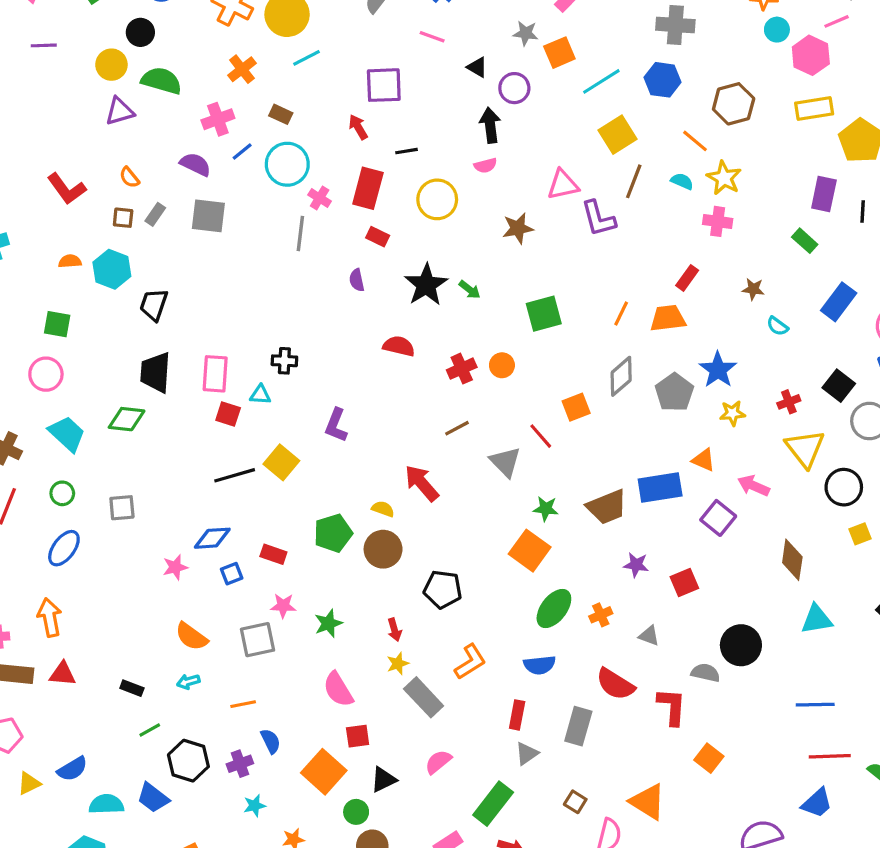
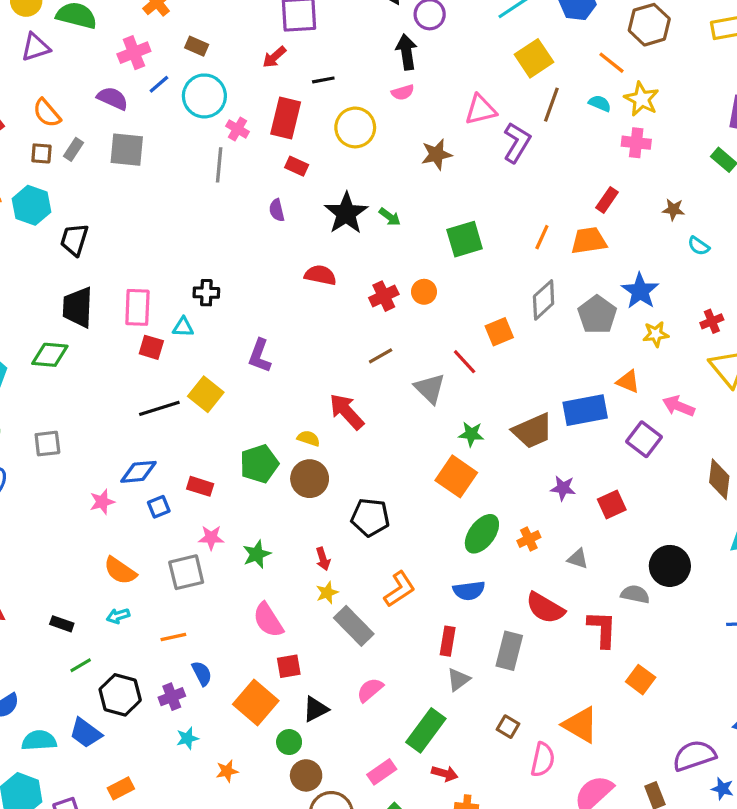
red arrow: (358, 127) -> (274, 57), turned -100
orange semicircle: (129, 177) -> (47, 113), size x1.4
purple L-shape: (598, 218) -> (517, 143), turned -132

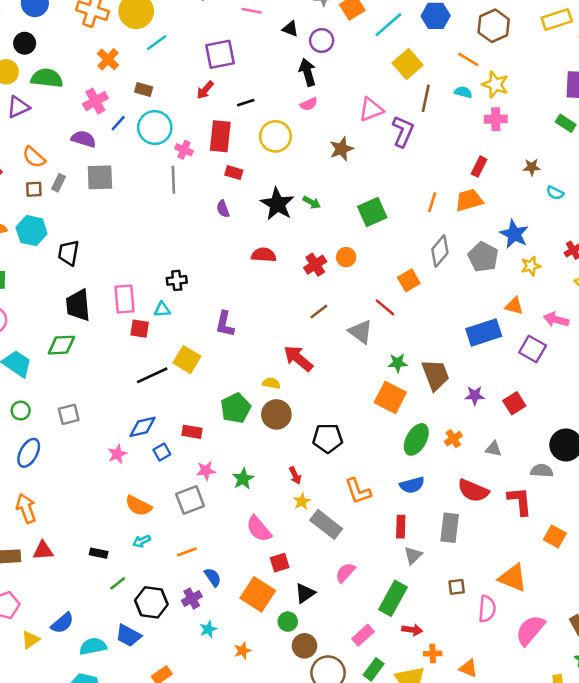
brown trapezoid: (532, 431) -> (435, 375), moved, turned -80
orange L-shape: (400, 589) -> (358, 491), turned 112
brown square: (508, 727) -> (457, 587), turned -30

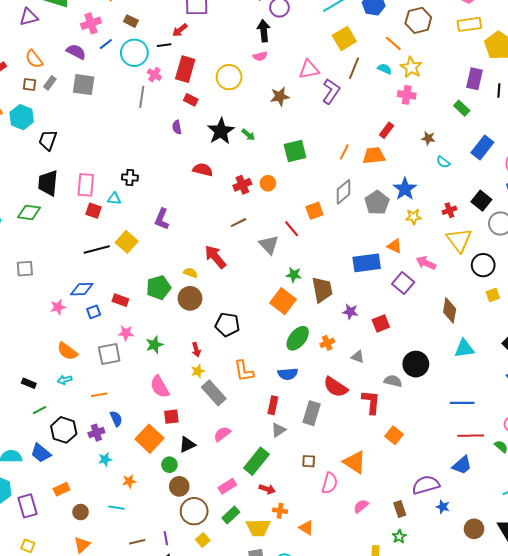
black line: (246, 103) -> (164, 45), moved
pink semicircle: (530, 630) -> (361, 506), size x0.6

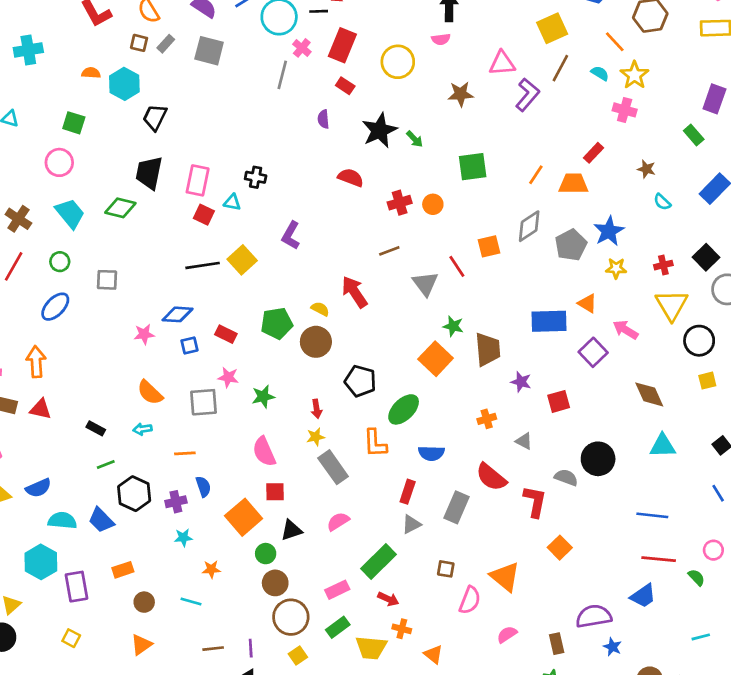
brown diamond: (450, 310) -> (649, 394), turned -40
green ellipse: (298, 338) -> (404, 409), moved

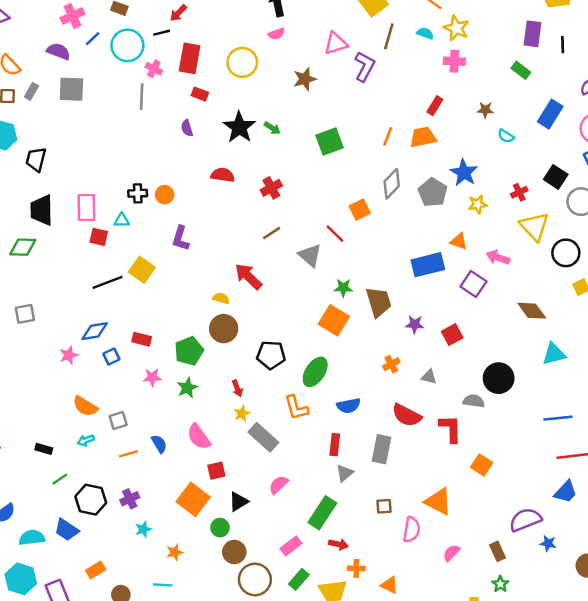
orange circle: (433, 204) -> (165, 195), moved
green pentagon: (277, 323) -> (189, 351), moved
gray square: (204, 402) -> (118, 421), moved, size x0.7
blue semicircle: (203, 487) -> (159, 444), moved

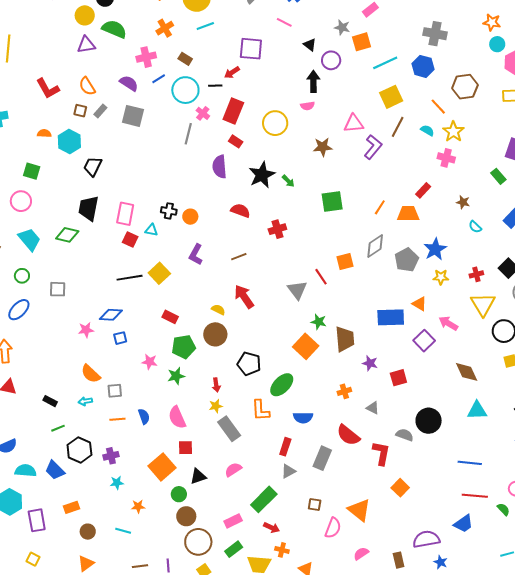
purple semicircle: (187, 128) -> (220, 167), size x1.6
brown line: (272, 233) -> (239, 257), moved
red rectangle: (142, 339) -> (170, 317), moved

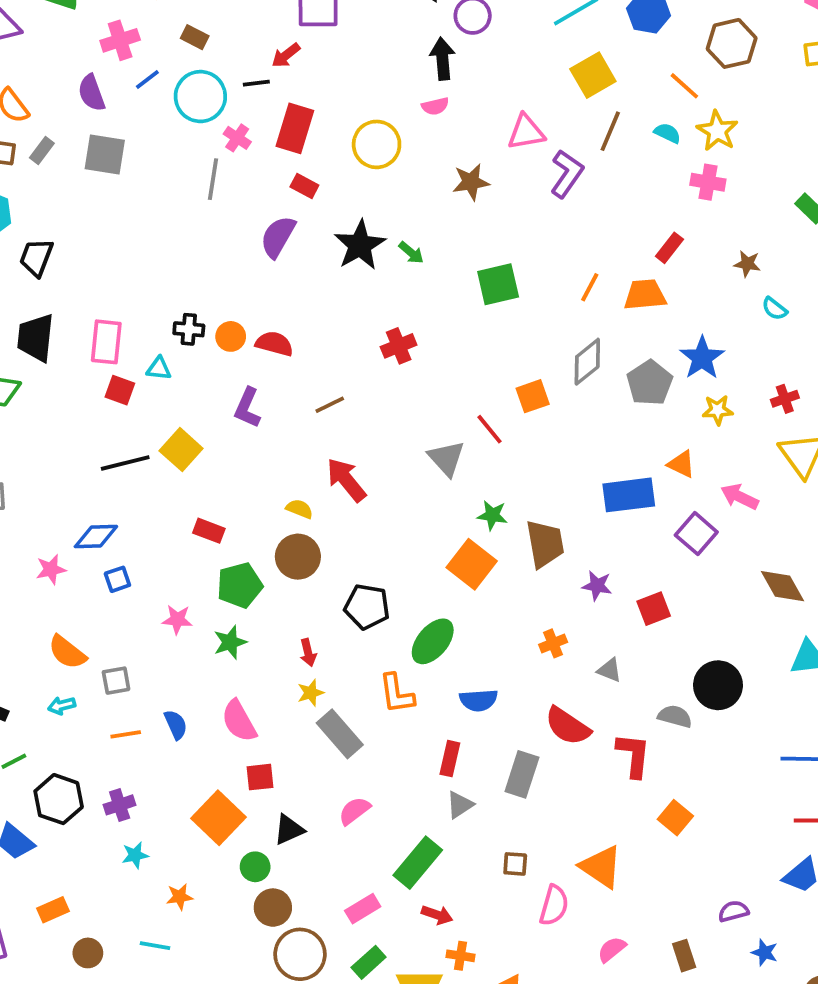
purple semicircle: (129, 83) -> (92, 93), turned -138
purple semicircle: (220, 167) -> (278, 237), turned 40
red semicircle: (240, 211) -> (274, 344), moved
purple semicircle: (426, 539) -> (733, 911), size x0.6

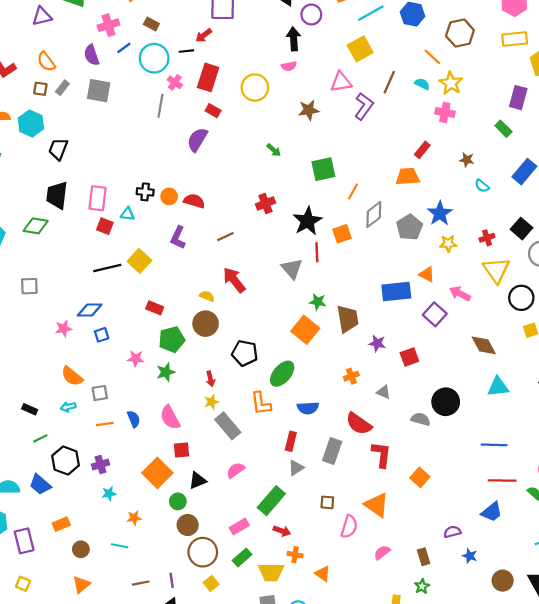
yellow square: (593, 75) -> (360, 49), moved
black star: (360, 245) -> (307, 221), moved
orange line: (590, 287) -> (353, 191), moved
red line: (489, 429) -> (317, 252), turned 36
red L-shape: (633, 755) -> (381, 455), moved

